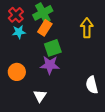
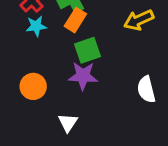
yellow arrow: (87, 28) -> (139, 20), turned -114
white semicircle: (92, 85) -> (146, 89), moved

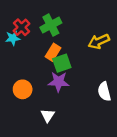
orange rectangle: (75, 20) -> (53, 52), moved
cyan star: (36, 26) -> (13, 38), moved

